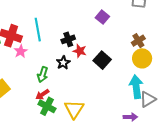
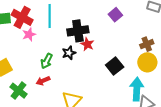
black cross: (68, 39) -> (78, 31), size x1.5
black square: (102, 60) -> (115, 66), moved
green cross: (47, 106) -> (18, 91), moved

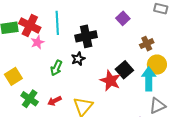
red star: (87, 44) -> (110, 81), moved, size x1.5
brown cross: (147, 44) -> (147, 44), moved
red arrow: (43, 81) -> (54, 101), moved
cyan arrow: (137, 89) -> (149, 79), moved

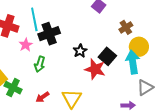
black cross: (86, 36) -> (49, 34), moved
pink star: (37, 42) -> (26, 45), moved
black star: (78, 59) -> (80, 51), moved
green cross: (30, 99) -> (13, 88), moved

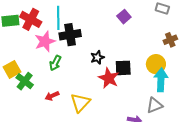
brown cross: (126, 27) -> (170, 40), moved
pink star: (26, 45) -> (45, 41), size x1.5
black square: (107, 56) -> (123, 68), turned 36
cyan arrow: (133, 62) -> (161, 80), moved

